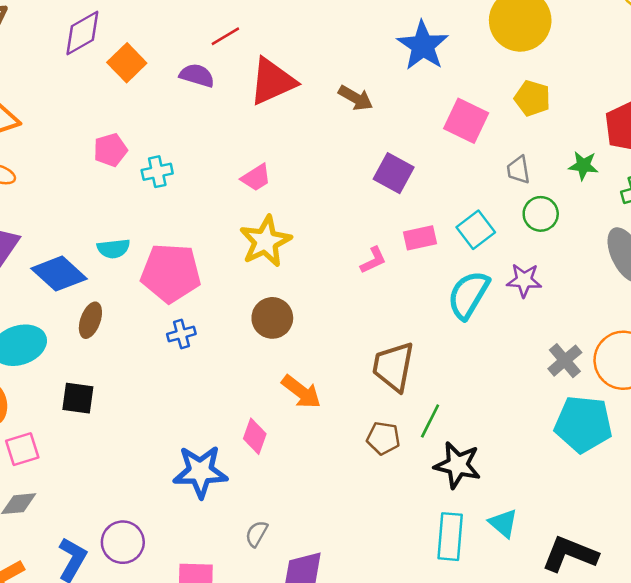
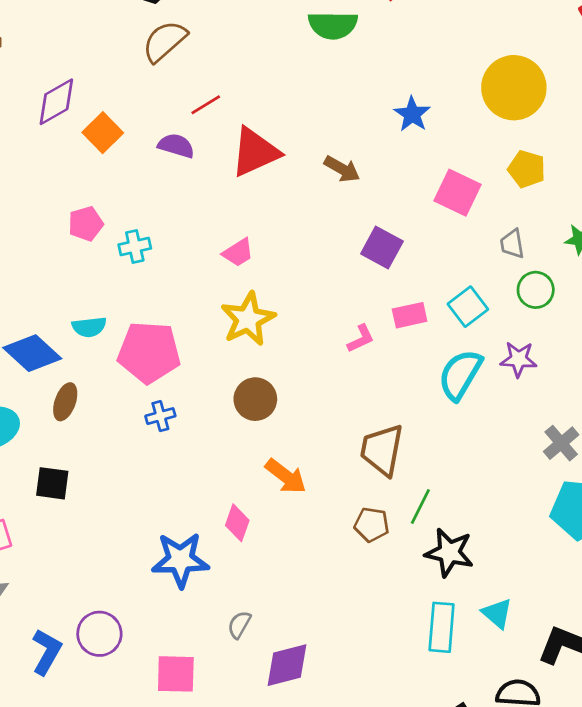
blue star: (423, 46) -> (412, 114), size x0.7

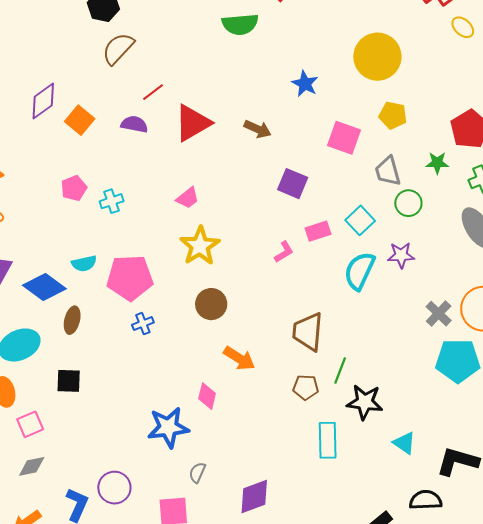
gray trapezoid: (512, 244) -> (388, 171), size x1.4
gray semicircle: (239, 625) -> (197, 473), moved
cyan rectangle: (442, 627) -> (328, 440), moved

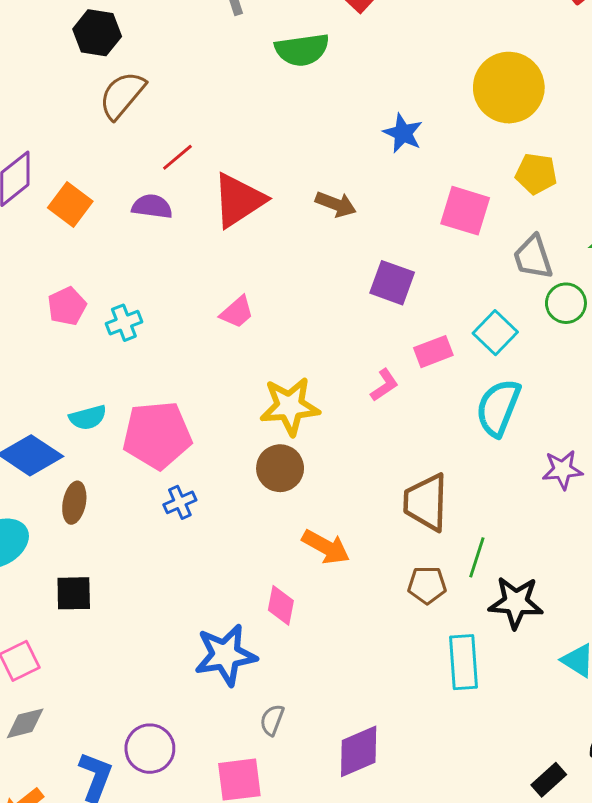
yellow star: (200, 246) -> (290, 406), moved, turned 30
purple star: (401, 255) -> (562, 470), moved

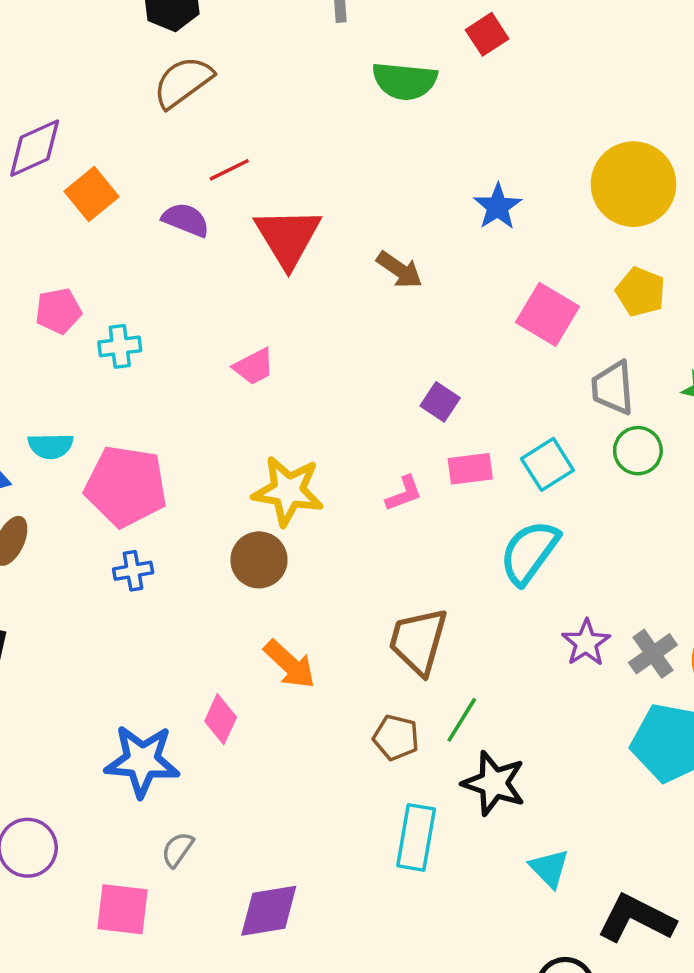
red triangle: (239, 200) -> (288, 237), turned -42
purple square: (392, 283) -> (440, 402), moved, size x0.7
purple star: (562, 470) -> (586, 643), turned 30

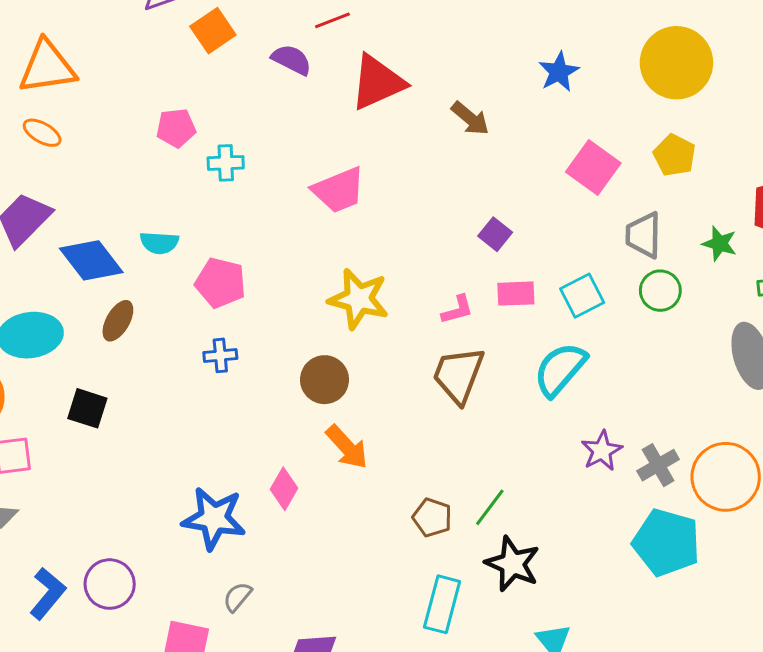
red triangle: (288, 237) -> (377, 82), turned 32
pink trapezoid: (254, 367) -> (339, 190), size x1.5
pink pentagon: (126, 486) -> (221, 283), size x0.7
brown circle: (259, 560) -> (325, 380), moved
brown trapezoid: (418, 641) -> (458, 375), moved

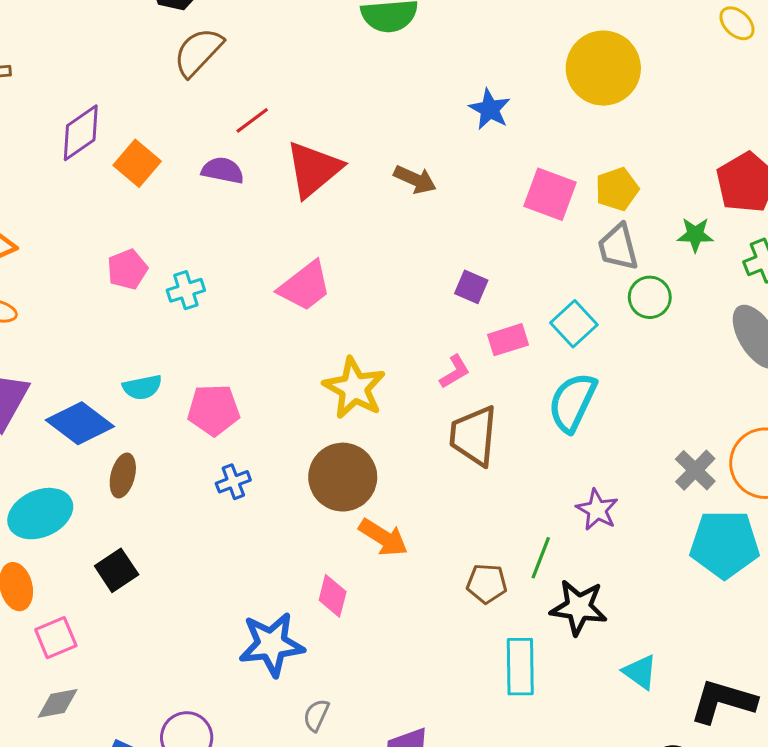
yellow pentagon: (674, 155) -> (617, 189), moved, turned -30
yellow star: (359, 299) -> (354, 388), turned 30
brown circle: (325, 380) -> (343, 477), size x1.4
black square: (87, 408) -> (117, 570), turned -36
purple star: (602, 451) -> (597, 510), moved

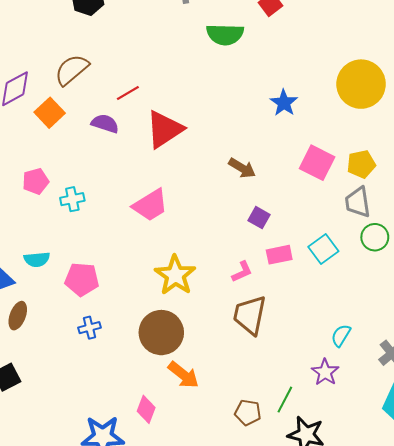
brown semicircle: (198, 52) -> (72, 70), moved
brown arrow: (415, 179) -> (242, 168), moved
cyan semicircle: (572, 402) -> (341, 335), moved, size x0.6

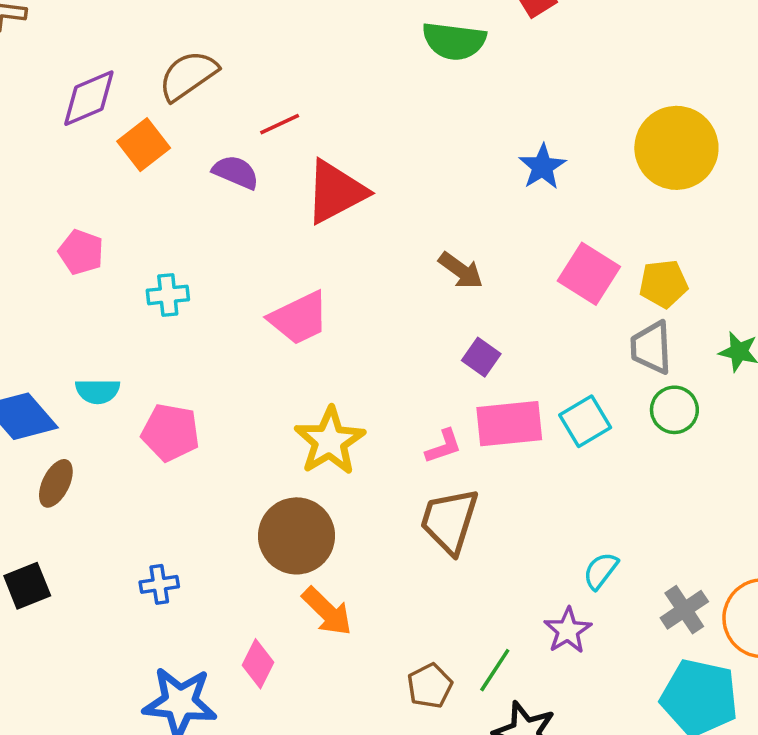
pink pentagon: (36, 181) -> (81, 252), moved, turned 30
pink rectangle: (279, 255) -> (509, 424), size x1.5
blue cross: (89, 328) -> (159, 584), moved
brown pentagon: (248, 412) -> (430, 686), turned 30

